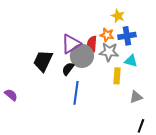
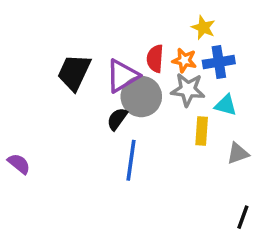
red semicircle: (92, 44) -> (155, 59), moved
black trapezoid: (43, 61) -> (74, 72), moved
gray triangle: (136, 97) -> (238, 153), moved

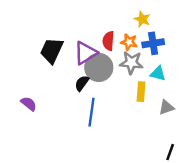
purple semicircle: (19, 164) -> (29, 104), moved

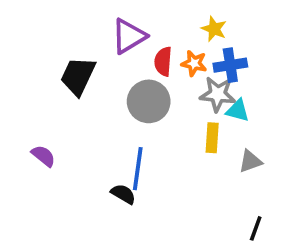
purple triangle: (85, 53) -> (129, 36), moved
gray star: (131, 63) -> (218, 94), moved
black semicircle: (82, 83) -> (123, 194), moved, turned 84

